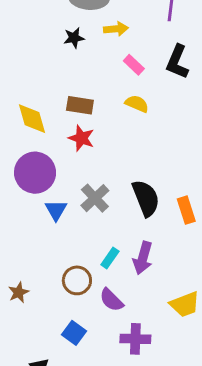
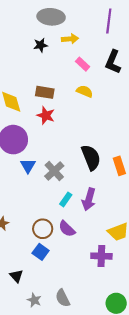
gray cross: (95, 198) -> (54, 171), moved
brown circle: (77, 280) -> (43, 229), moved
purple cross: (135, 339) -> (101, 256), moved

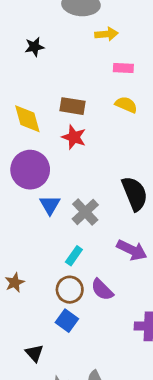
black star: (41, 45) -> (34, 47), moved
pink rectangle: (83, 64) -> (123, 68), turned -40
cyan rectangle: (66, 199) -> (74, 256), moved
purple arrow: (89, 199) -> (132, 250), turned -80

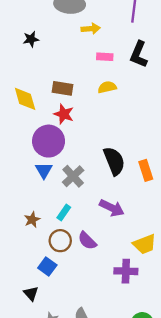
yellow semicircle: (126, 105) -> (107, 87), turned -36
purple circle: (30, 170) -> (49, 141), moved
brown star: (15, 283) -> (32, 220), moved
blue square: (67, 321) -> (47, 266), moved

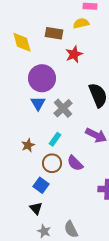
yellow semicircle: (107, 87) -> (81, 23), moved
red star: (64, 114) -> (74, 54), moved, turned 30
black triangle: (31, 293) -> (36, 208), moved

